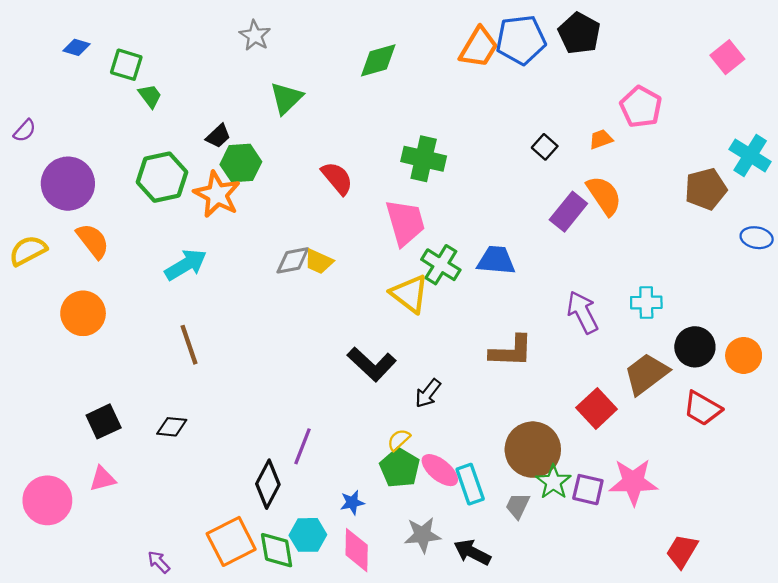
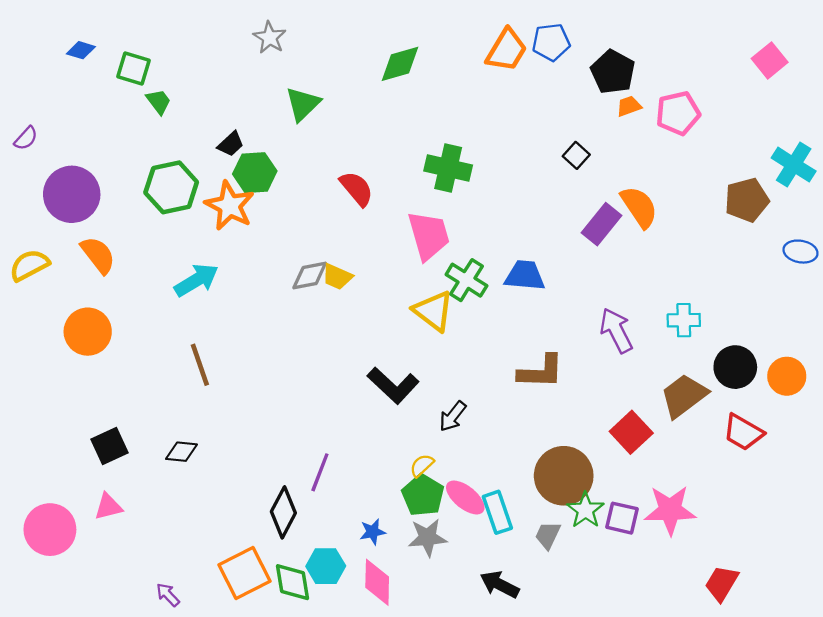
black pentagon: (579, 33) -> (613, 72), moved
blue pentagon: (521, 40) -> (551, 42), size x0.7
pink pentagon: (641, 107) -> (678, 113), turned 30
orange trapezoid: (601, 139) -> (629, 106), moved
gray star: (423, 535) -> (428, 538), moved

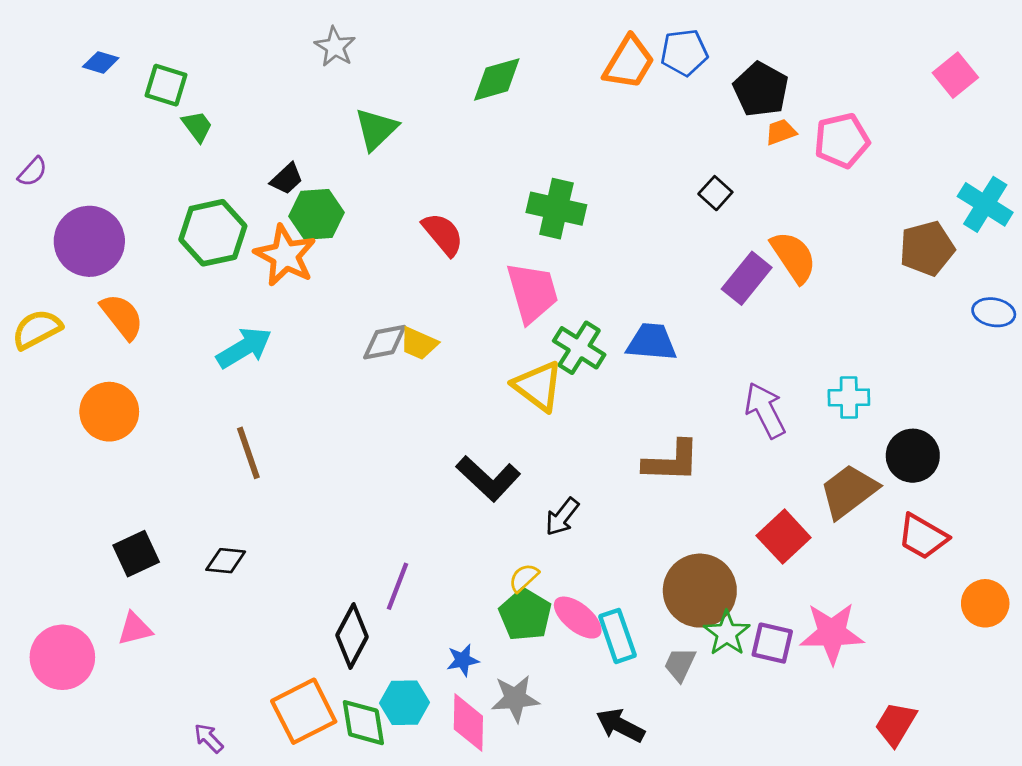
orange circle: (787, 376) -> (985, 603), moved
gray star: (428, 538) -> (515, 698), moved

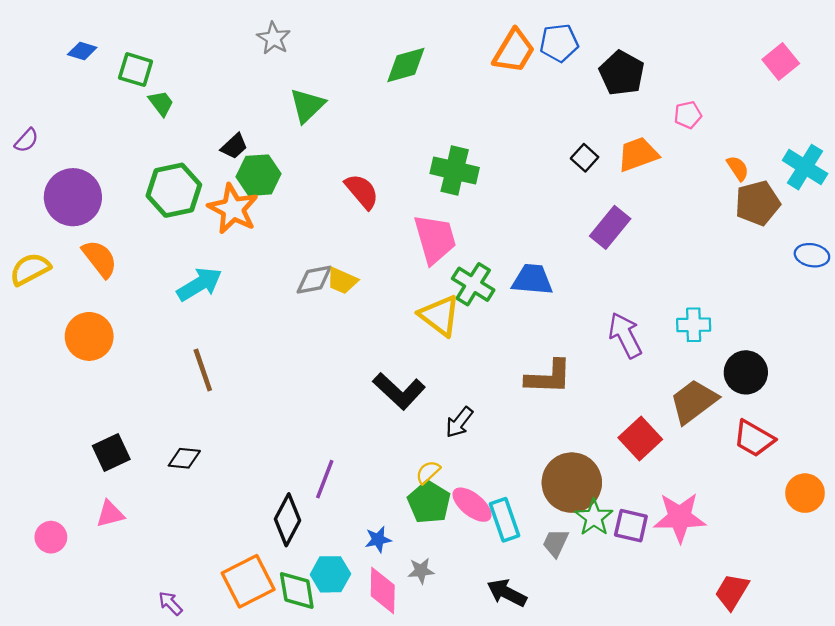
orange trapezoid: (781, 132) -> (638, 154), moved, size x1.6
pink pentagon: (842, 141) -> (688, 115), size x0.6
orange semicircle: (794, 257) -> (738, 168), moved, size x0.6
pink circle: (62, 657) -> (51, 537), size x0.6
gray star: (515, 698) -> (421, 571), size x0.7

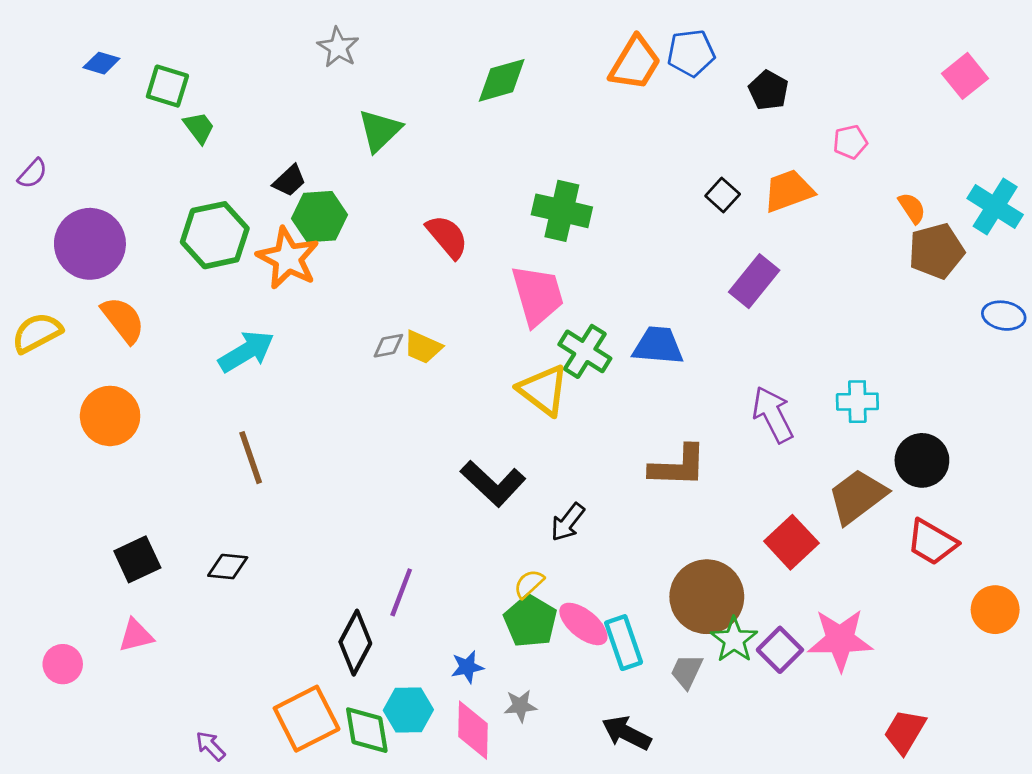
black pentagon: (622, 73) -> (768, 90), size x0.7
gray diamond: (314, 280) -> (388, 346), size x0.7
purple square: (631, 526) -> (780, 650), turned 32

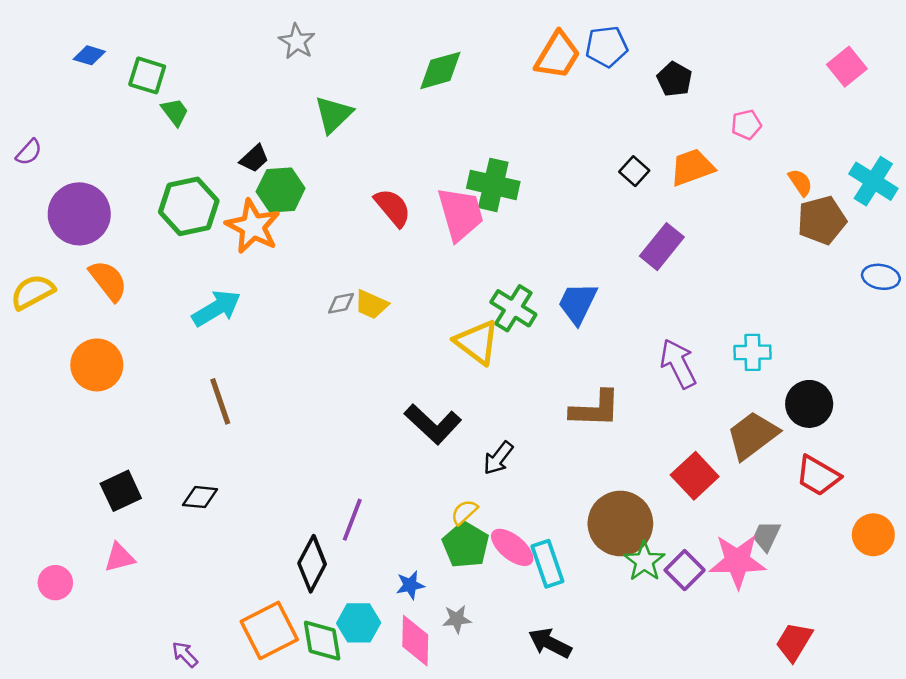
pink trapezoid: (538, 295) -> (461, 214), moved
blue trapezoid: (658, 346) -> (578, 303), turned -69
gray trapezoid: (687, 671) -> (766, 536), moved

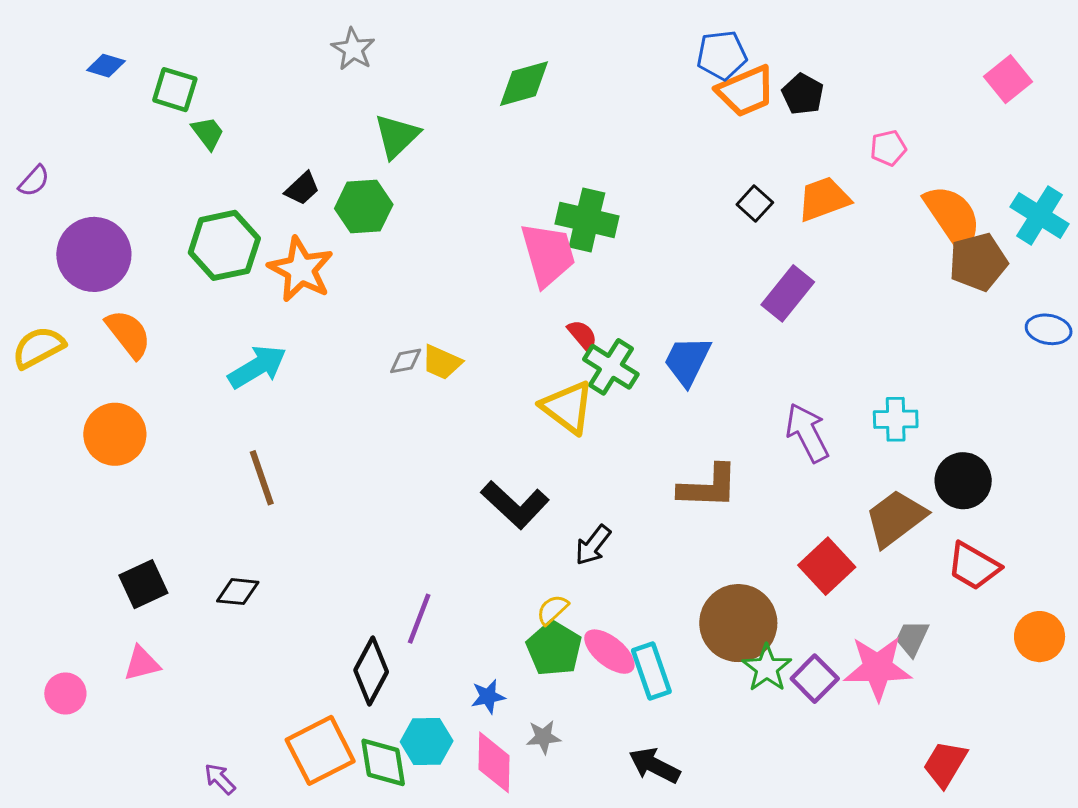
orange trapezoid: (557, 55) -> (746, 91), moved, turned 36
orange semicircle: (800, 182) -> (953, 217), size x2.0
green hexagon: (281, 190) -> (364, 206), moved
red semicircle: (393, 208) -> (582, 335), moved, size x0.7

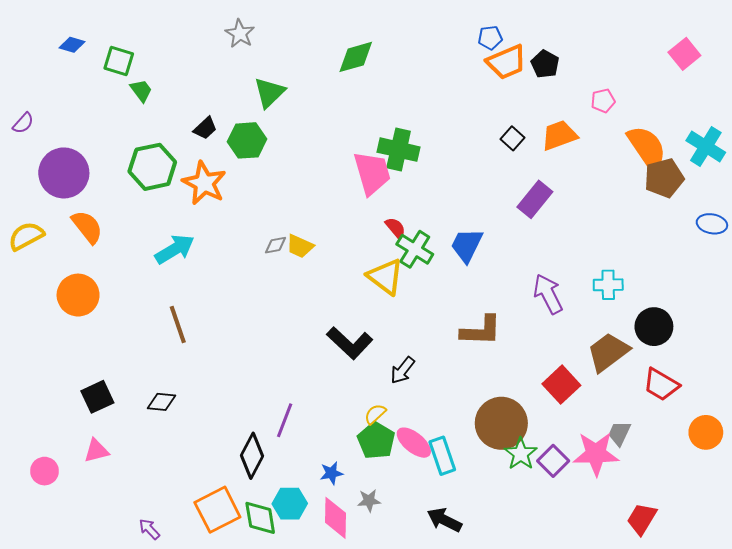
blue pentagon: (722, 55) -> (490, 38), size x0.7

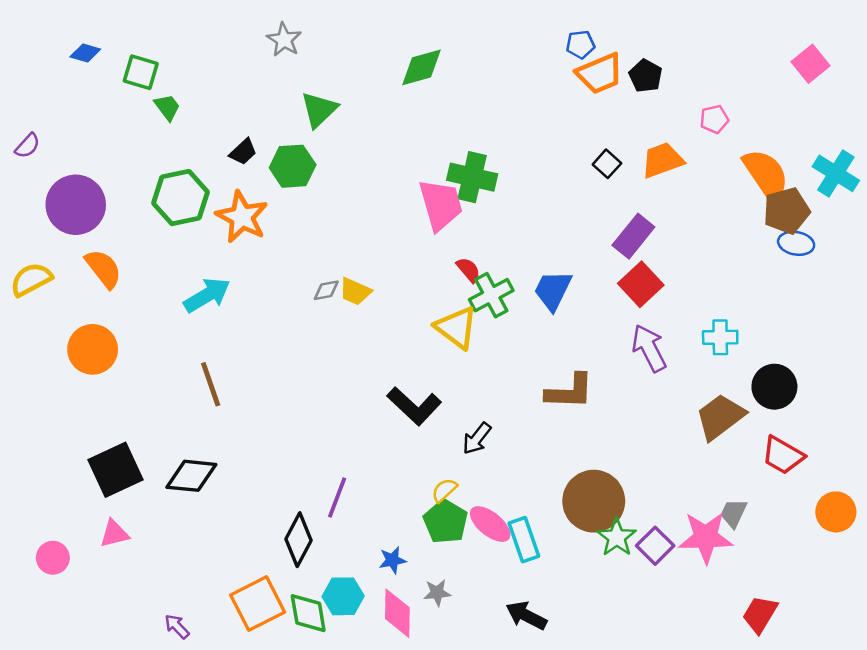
blue ellipse: (712, 224) -> (796, 243), moved
green cross: (415, 249) -> (491, 295), turned 30
red square: (561, 385) -> (641, 284), moved
black square: (97, 397) -> (115, 470), size x1.4
black diamond: (162, 402) -> (191, 476), size x1.5

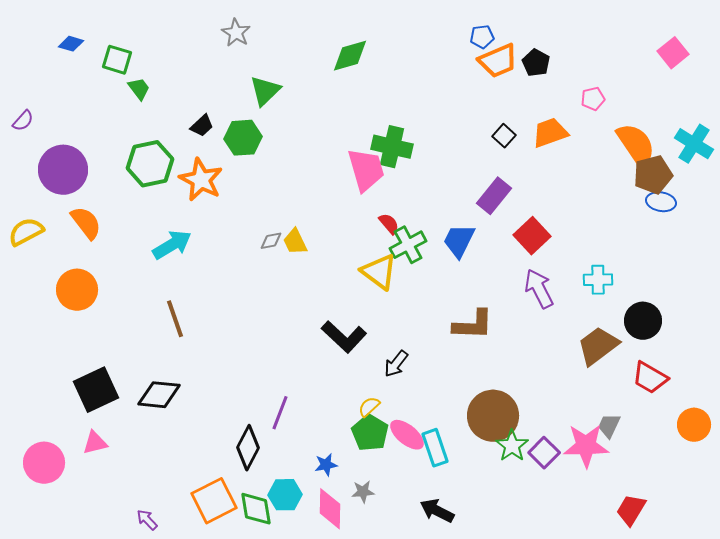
purple rectangle: (633, 236) -> (494, 196), moved
yellow trapezoid: (355, 291) -> (295, 242), turned 40
pink circle: (53, 558) -> (44, 463), size x1.5

